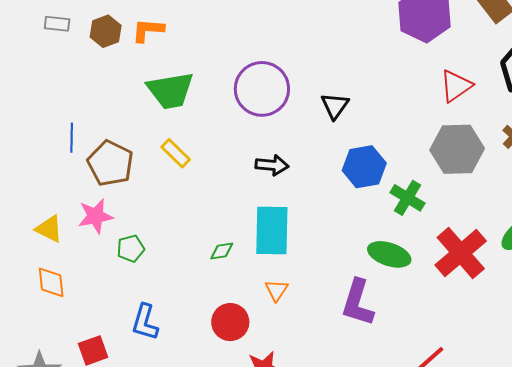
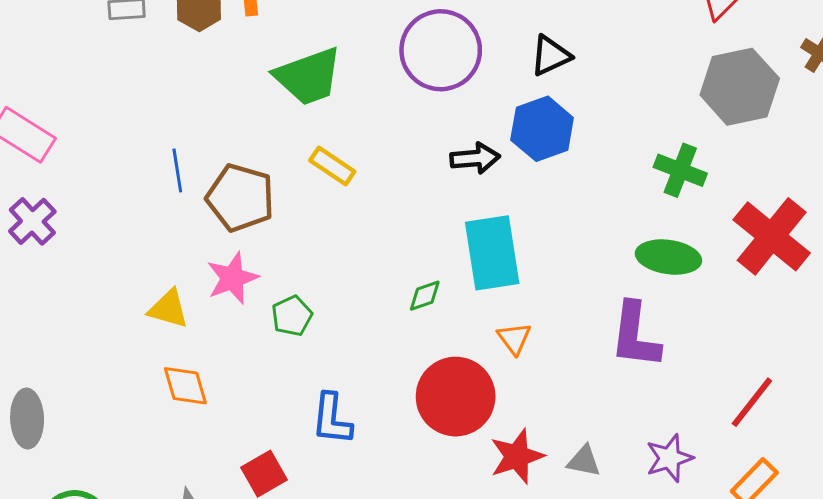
black triangle: (335, 106) -> (551, 56), turned 40
blue hexagon: (364, 167) -> (542, 129), moved
red circle: (230, 322) -> (456, 397), size x1.4

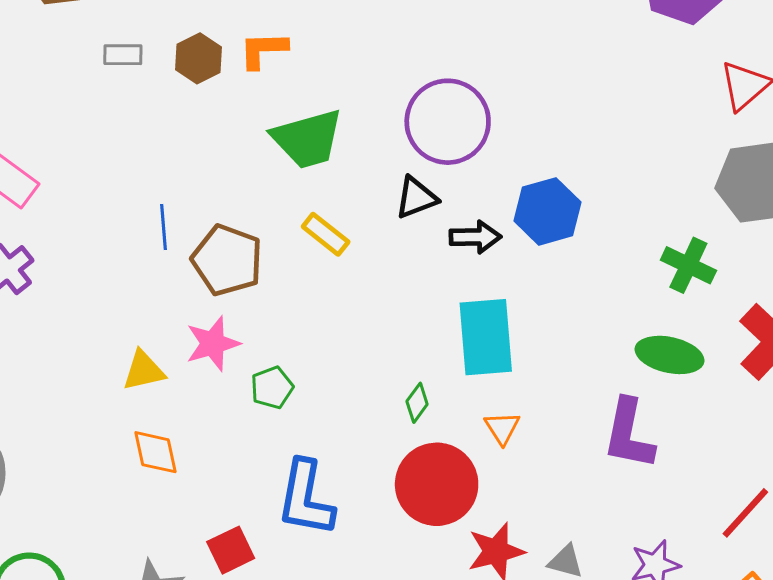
black triangle: (551, 56) -> (416, 198), moved
green diamond: (425, 296) -> (417, 403), moved, turned -39
yellow triangle: (169, 309) -> (144, 371), turned -33
blue L-shape: (332, 419) -> (306, 498), size x1.4

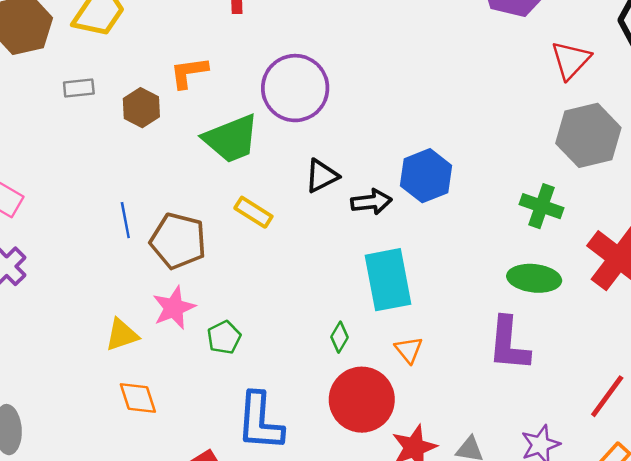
brown hexagon: (199, 58) -> (141, 108), moved
purple circle: (448, 122) -> (295, 88), moved

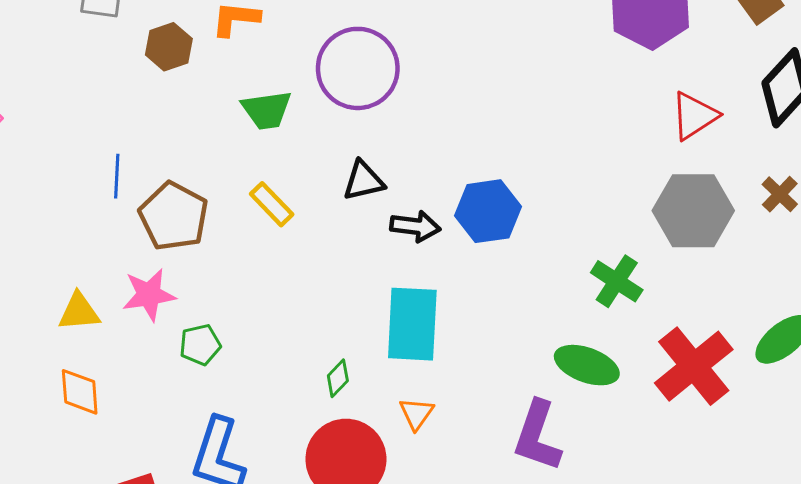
green trapezoid: (231, 139) -> (267, 110), size x0.7

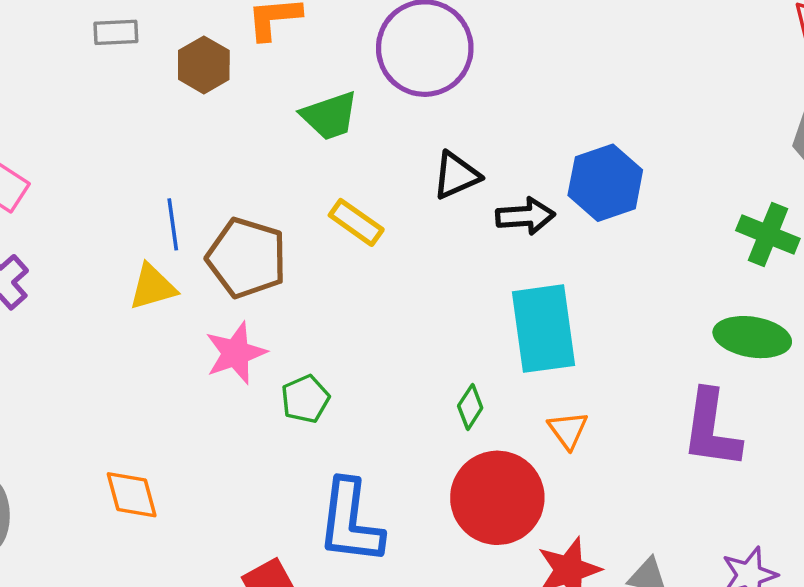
yellow triangle: (79, 312) -> (152, 287), moved
orange diamond: (80, 392) -> (132, 495), moved

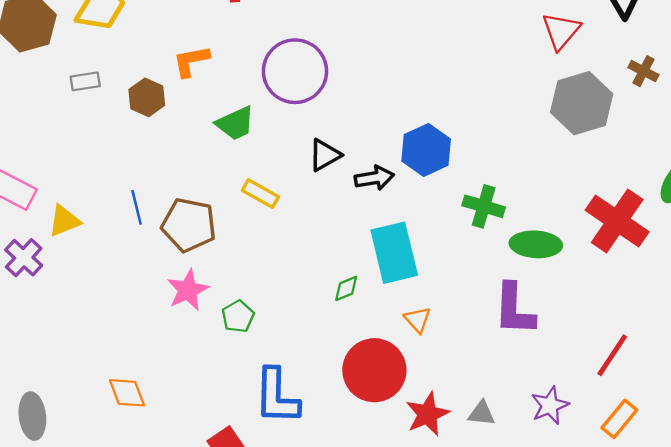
green cross: (768, 235) -> (484, 206), moved
yellow triangle: (152, 287) -> (64, 221), moved
green diamond: (470, 407) -> (346, 288), moved, turned 40

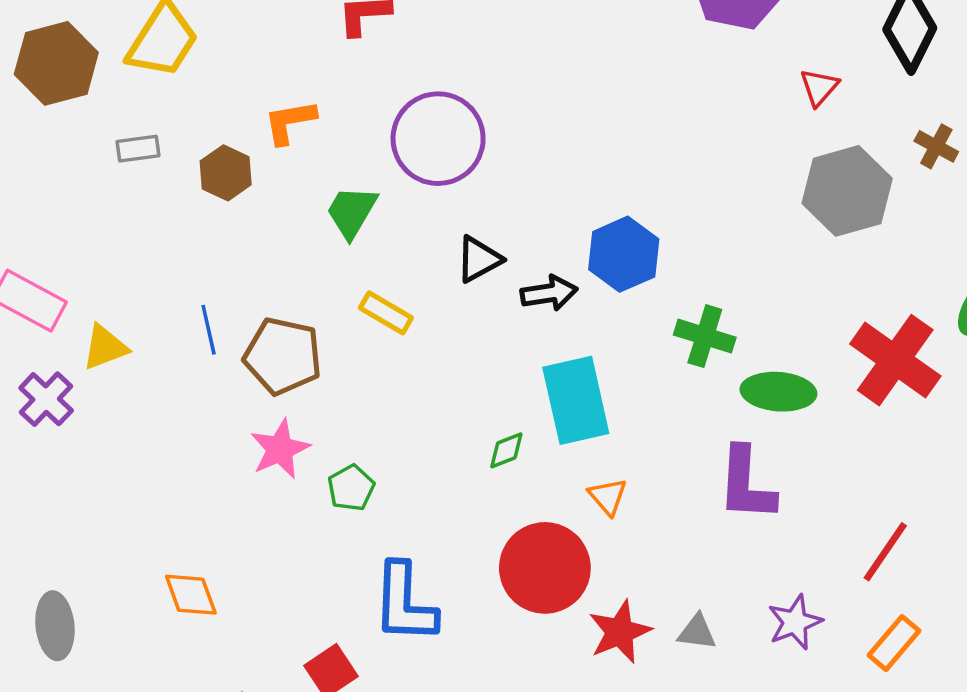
red triangle: (561, 31) -> (819, 87), size x0.7
green trapezoid: (235, 123) -> (352, 212), turned 144

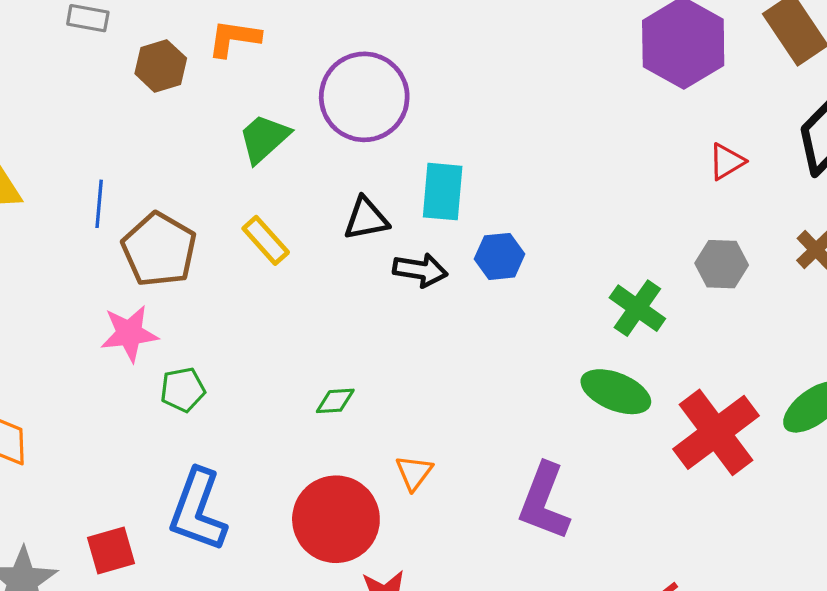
gray hexagon: (847, 191) -> (722, 264), size x0.6
blue hexagon: (624, 254) -> (500, 256), size x0.7
green cross: (705, 336) -> (637, 308), moved
green ellipse: (778, 392) -> (616, 392), moved
cyan rectangle: (576, 400) -> (443, 192), moved, size x0.7

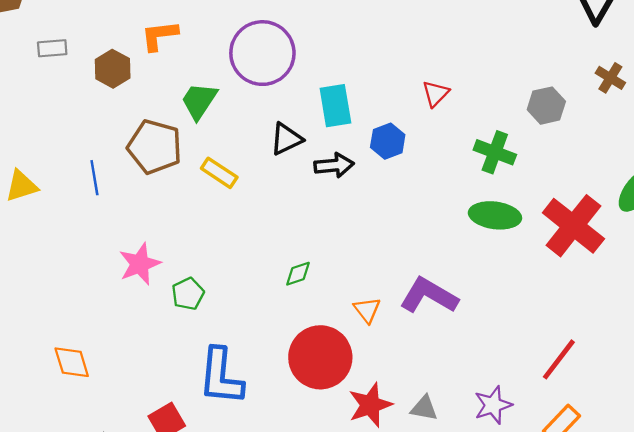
red triangle: (727, 161) -> (436, 94), moved
brown pentagon: (159, 250) -> (155, 147), moved
purple L-shape: (544, 502) -> (429, 296), moved, turned 114

